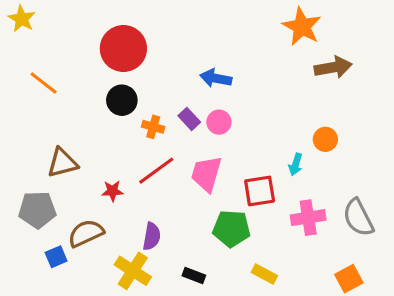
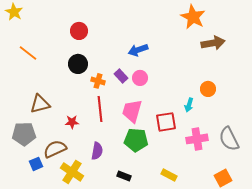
red circle: (123, 49) -> (79, 31), size x0.6
blue arrow: (216, 78) -> (138, 50), turned -30
red line: (156, 171) -> (100, 109), turned -60
green pentagon: (231, 229) -> (136, 140), moved
yellow cross: (133, 271) -> (72, 172), moved

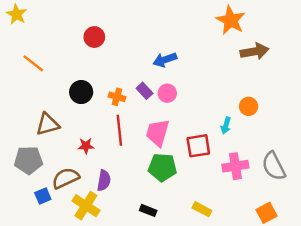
black circle: (78, 64) -> (81, 92), moved
purple semicircle: (97, 151) -> (104, 181), moved

